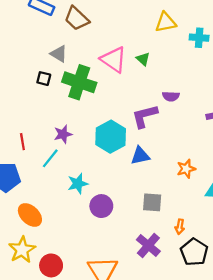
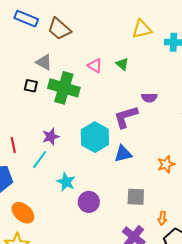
pink triangle: (114, 60) -> (95, 66), size x0.6
cyan star: (78, 184) -> (66, 182), turned -30

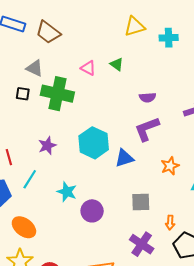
purple L-shape: (126, 117) -> (147, 129), moved
cyan line: (40, 159) -> (30, 179), moved

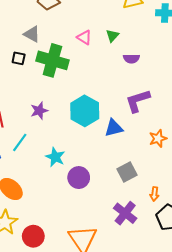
green triangle: (117, 64) -> (112, 36), turned 32
purple semicircle: (148, 97) -> (131, 59), moved
gray square: (141, 202) -> (127, 172), turned -30

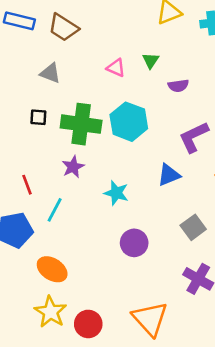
black square: (19, 58) -> (38, 117), moved
green cross: (52, 60) -> (81, 124), moved
cyan hexagon: (85, 111) -> (129, 122), moved
cyan star: (55, 157) -> (116, 193), moved

